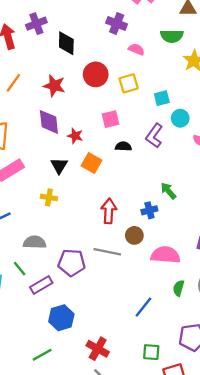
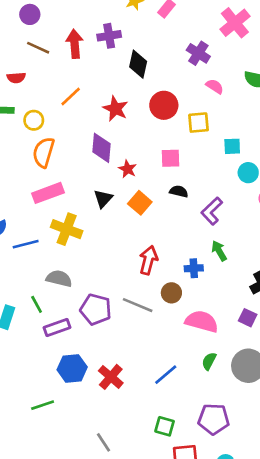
purple L-shape: (154, 136) -> (212, 211), moved
yellow cross: (49, 197) -> (67, 229), moved, size x1.6
red cross: (98, 349) -> (111, 377), moved

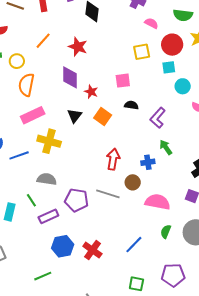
red circle: (164, 105) -> (172, 45), moved

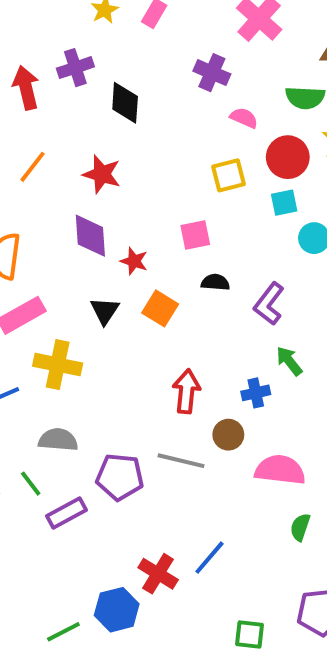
blue line: (134, 245) -> (209, 558), moved
blue hexagon: (63, 246) -> (117, 610), moved

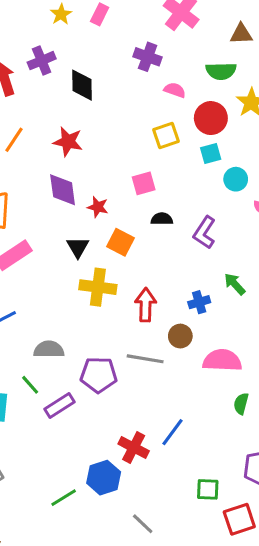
green arrow: (289, 361) -> (235, 284), moved
yellow cross: (58, 365) -> (98, 287), moved

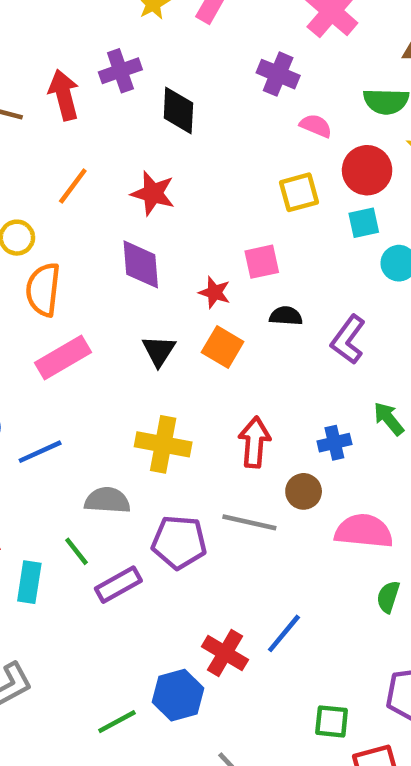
red star: (98, 207) -> (215, 292), moved
yellow cross: (98, 287) -> (163, 444), moved

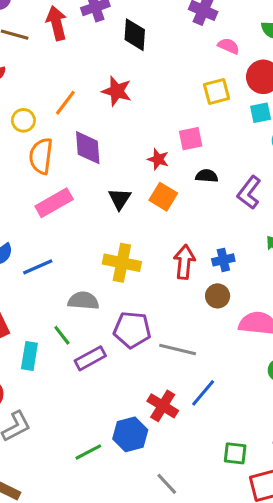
orange line: (73, 186) -> (65, 103), moved
purple diamond: (141, 264) -> (88, 148), moved
blue cross: (334, 443) -> (223, 260), moved
gray line: (249, 522) -> (178, 349), moved

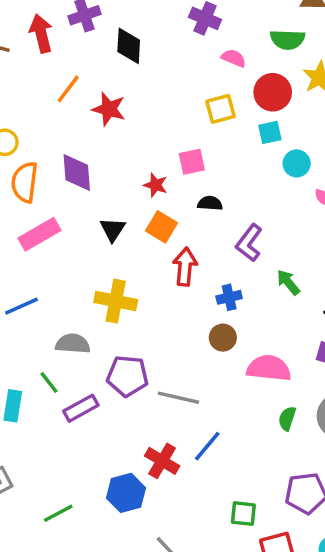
orange line: (65, 103) -> (68, 89), moved
purple L-shape: (249, 193) -> (249, 243), moved
red arrow: (184, 262) -> (185, 267), moved
green line: (88, 452) -> (58, 513), moved

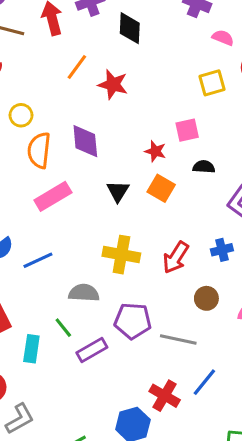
red arrow: (185, 267) -> (176, 257), moved, turned -152
brown circle: (223, 338) -> (206, 298), moved

